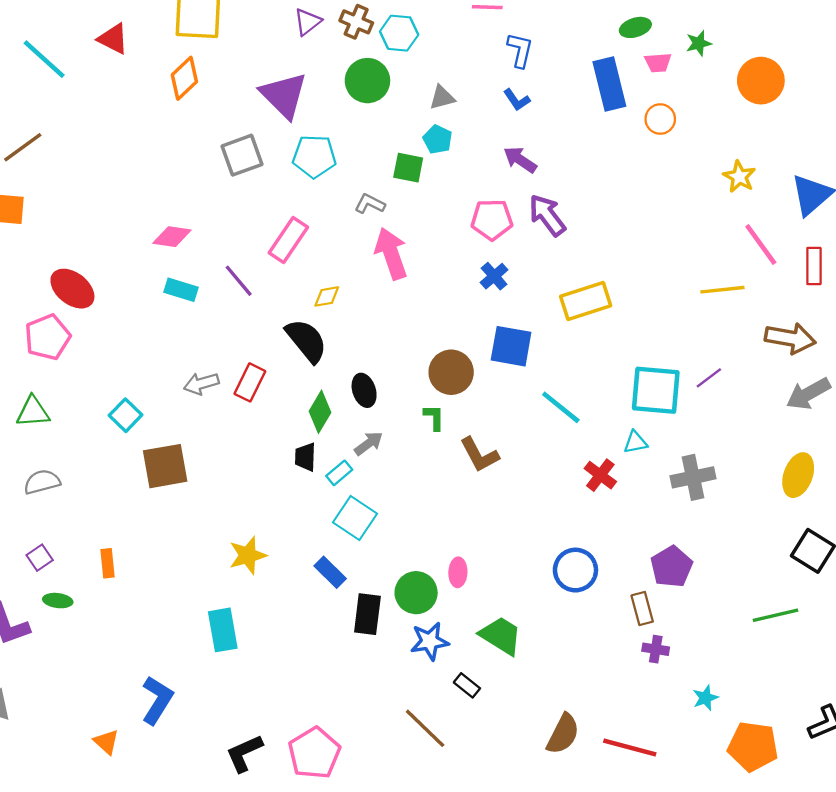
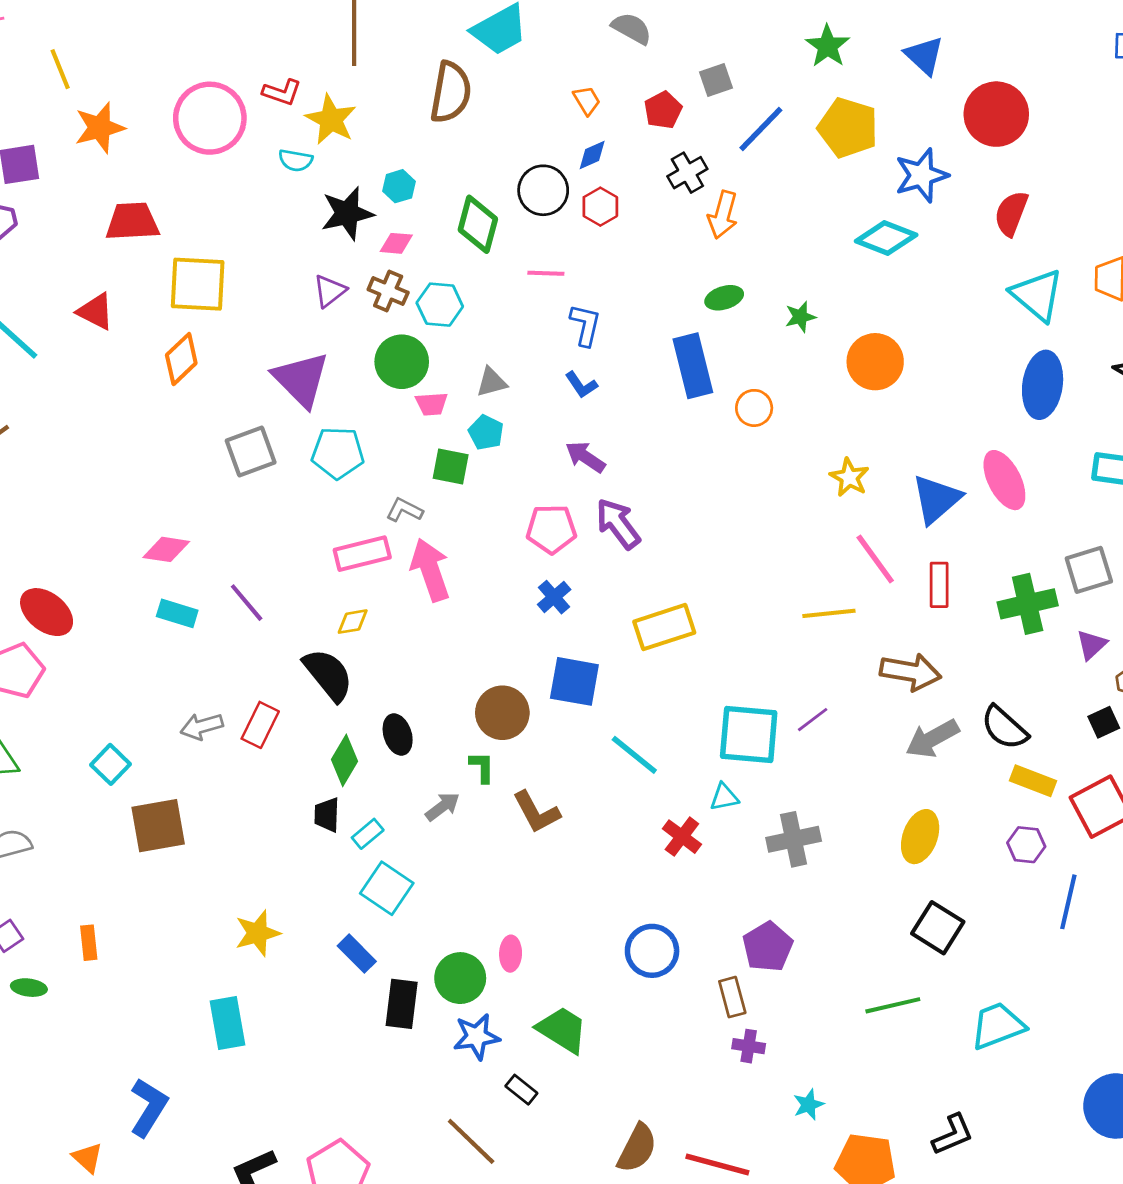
pink trapezoid: (658, 62) -> (432, 404), moved
pink rectangle: (288, 240) -> (362, 554), moved, turned 42
gray arrow: (369, 443) -> (443, 807), moved

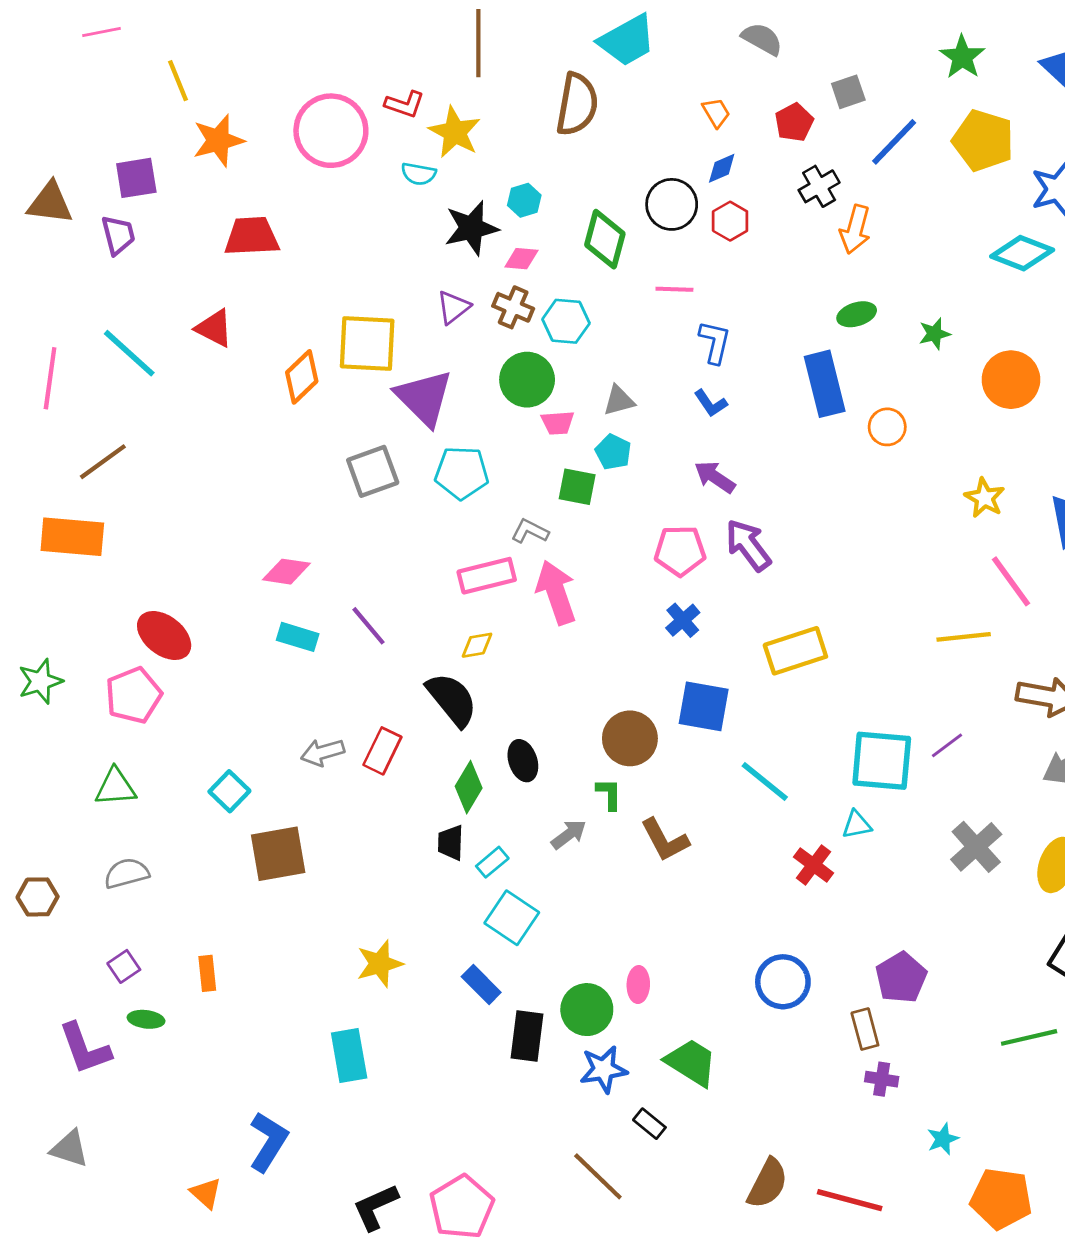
yellow square: (198, 284) -> (367, 343), moved
gray cross: (794, 839) -> (976, 847), moved, turned -30

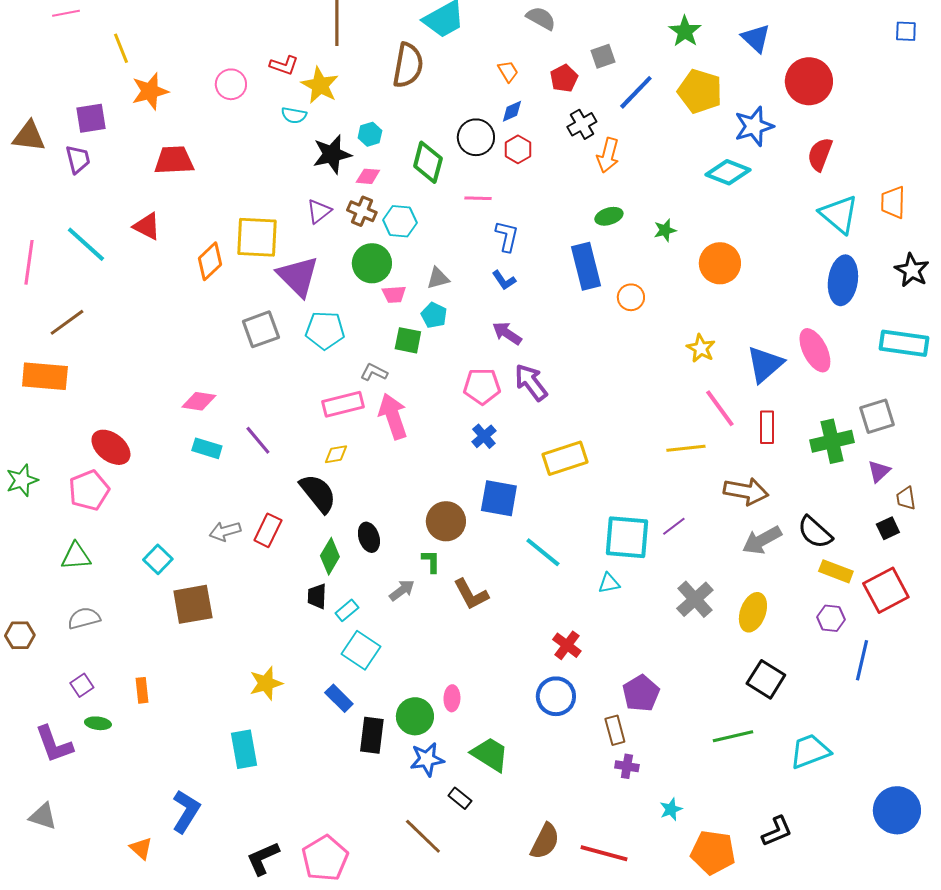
pink circle: (331, 131) -> (231, 84), size x0.6
red cross: (813, 865) -> (567, 645), moved

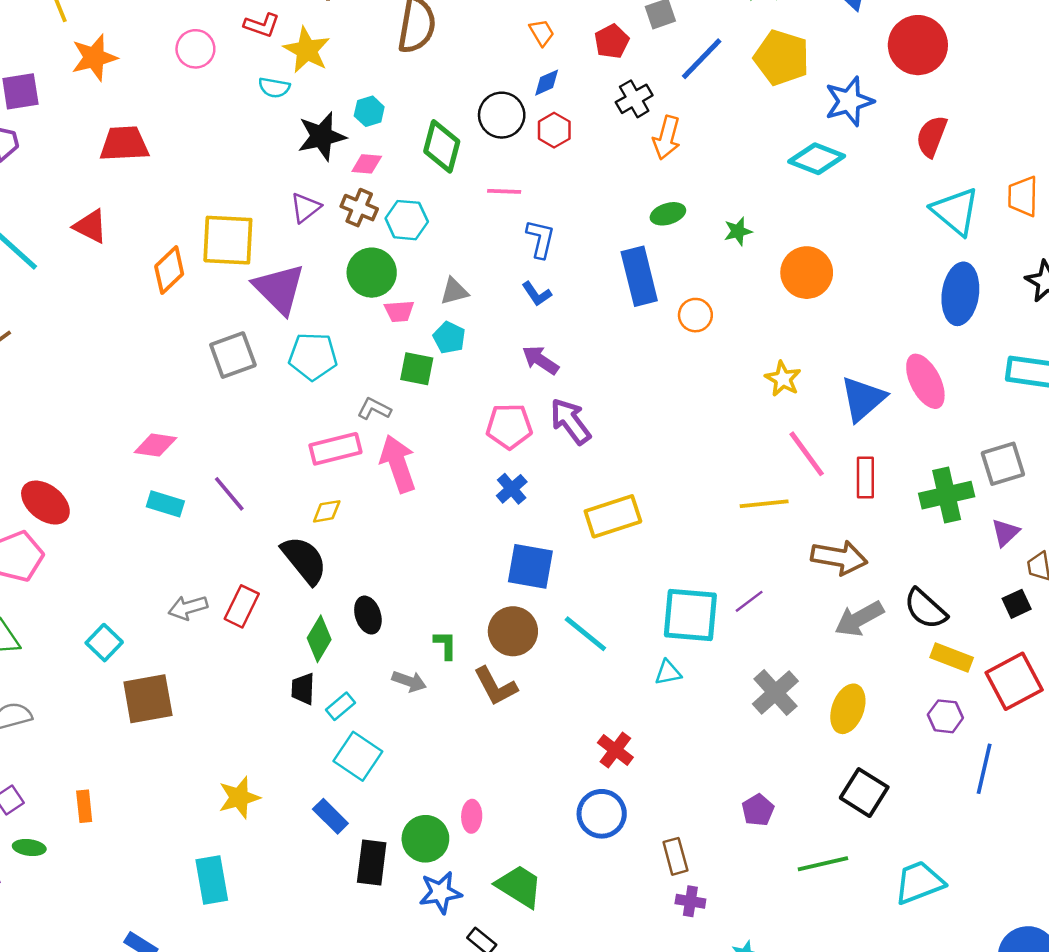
brown circle: (446, 521) -> (513, 631), moved
gray arrow: (402, 590) -> (409, 681), turned 56
purple pentagon: (641, 693) -> (758, 810), moved, size x0.7

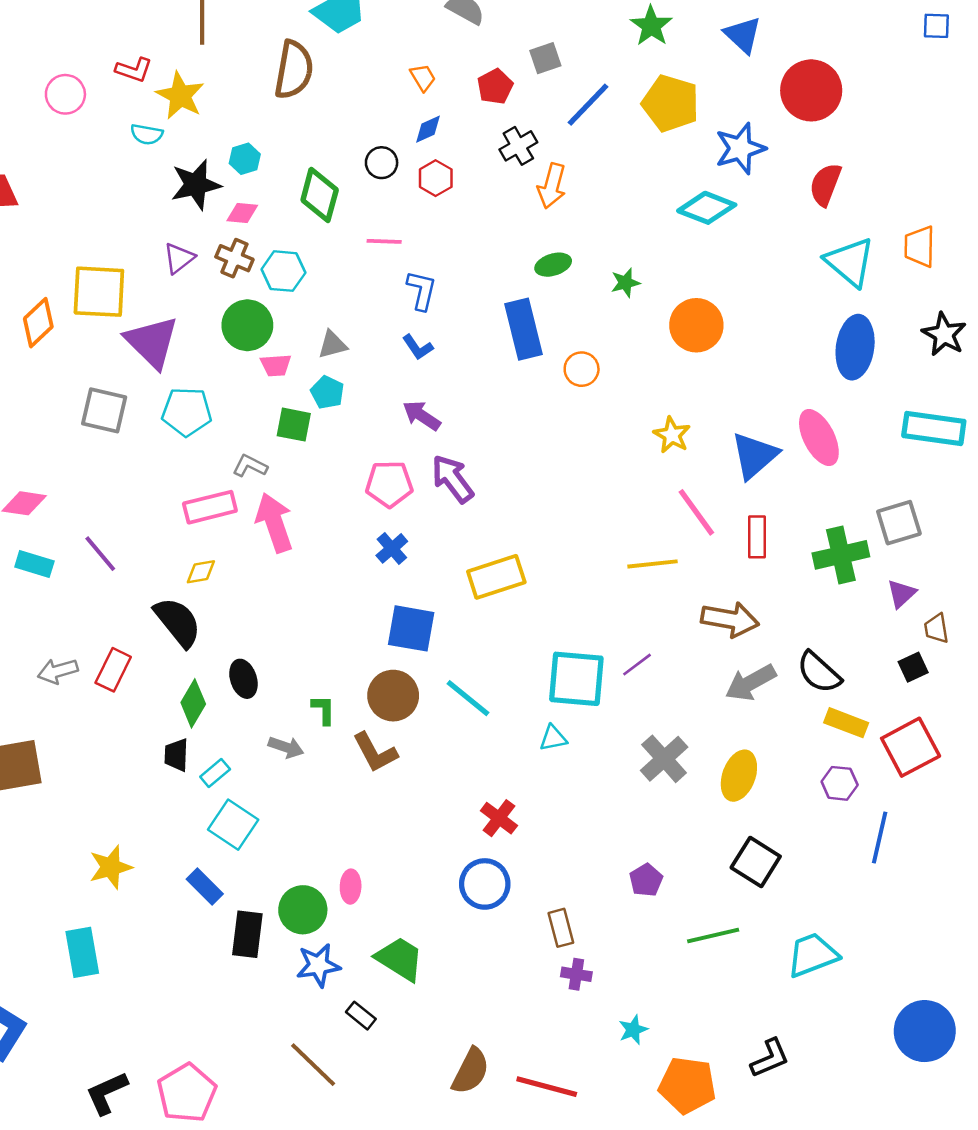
black circle: (502, 115) -> (382, 163), size x0.7
gray square: (233, 355) -> (104, 410), turned 33

